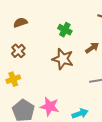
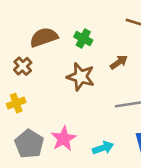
brown semicircle: (20, 23) -> (44, 37), moved, size x1.5
pink star: (50, 106) -> (64, 139), turned 30

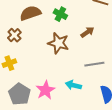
cyan arrow: (103, 148) -> (73, 85), moved, turned -147

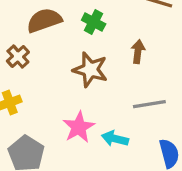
brown arrow: (87, 32) -> (138, 52), turned -48
pink star: (45, 90) -> (79, 127), moved

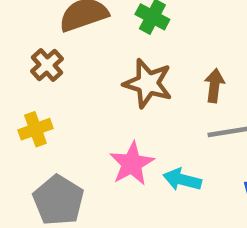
brown arrow: (138, 52) -> (214, 86), moved

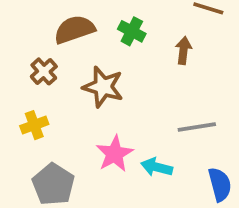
brown star: (148, 83) -> (103, 87), moved
brown arrow: (214, 86) -> (183, 50), moved

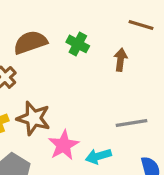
brown star: (103, 87) -> (34, 118), moved
cyan arrow: (157, 167) -> (98, 156), turned -30

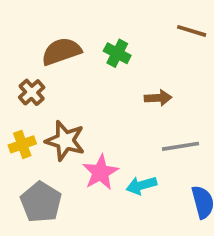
brown arrow: (120, 60) -> (158, 98), moved, turned 80

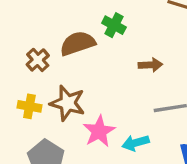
brown semicircle: (61, 51) -> (78, 43), moved
yellow cross: (22, 144) -> (29, 106), turned 30

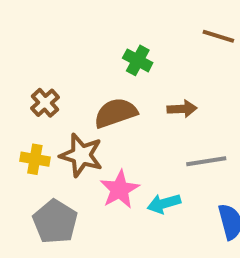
brown semicircle: (78, 43) -> (116, 113), moved

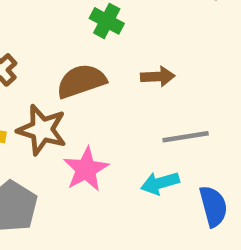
cyan arrow: (164, 204) -> (160, 183), moved

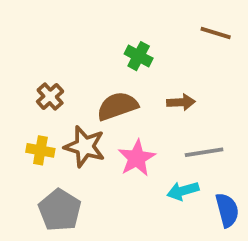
pink star: (86, 169) -> (137, 158), moved

